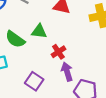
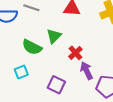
green triangle: (39, 31) -> (54, 36), turned -42

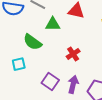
green triangle: (54, 36) -> (53, 24), moved, turned 35
purple arrow: (87, 71) -> (73, 84), moved, turned 30

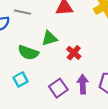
green triangle: (53, 24) -> (49, 38), moved
purple square: (50, 82) -> (58, 88), turned 36

